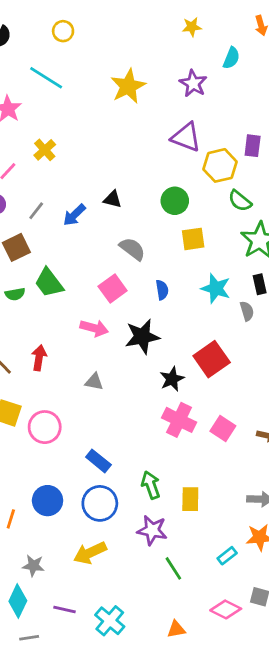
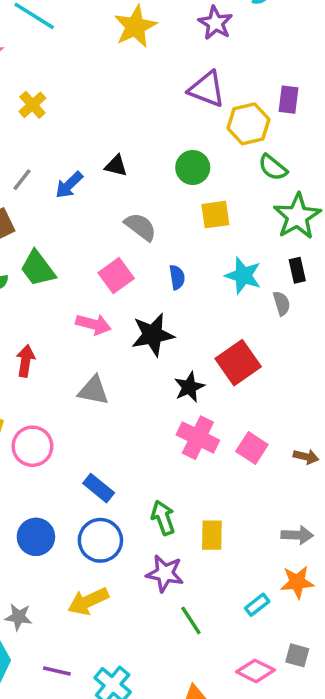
gray triangle: (94, 382) -> (93, 390), size x1.4

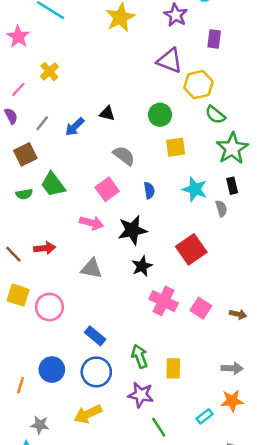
purple rectangle: (289, 100) -> (214, 39), moved
red arrow: (25, 361) -> (45, 248), turned 75
black star: (189, 387) -> (142, 266), moved

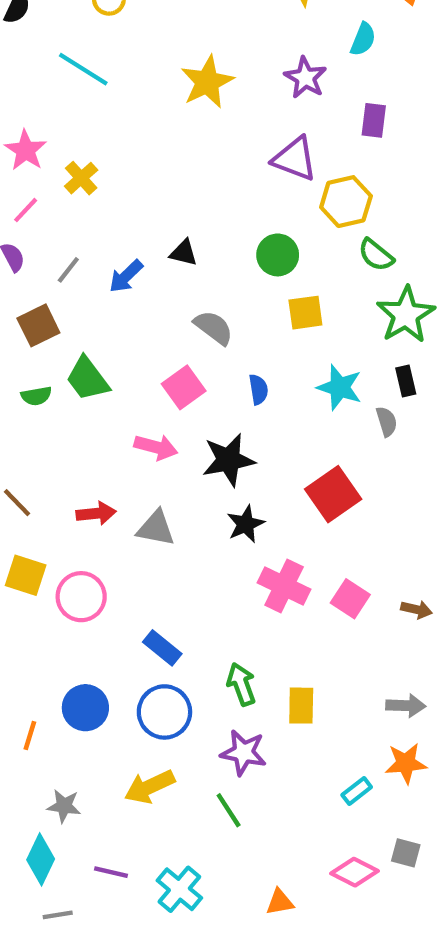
pink star: (18, 37) -> (26, 150), moved
red arrow: (45, 248) -> (96, 513), moved
green line: (159, 427) -> (229, 810), moved

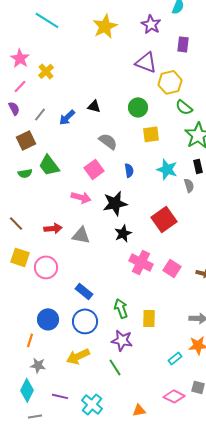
orange line: (30, 735) -> (30, 340), moved

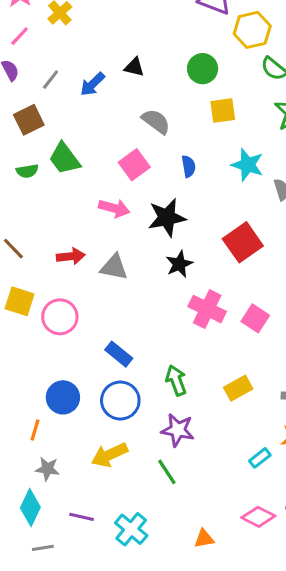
yellow rectangle: (149, 318) -> (238, 388), moved, turned 60

